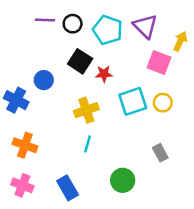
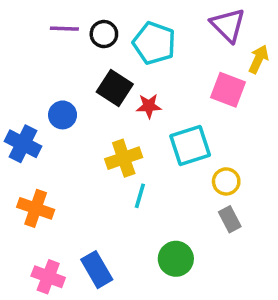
purple triangle: (145, 26) -> (228, 25), moved
yellow circle: (163, 103) -> (226, 181), moved
cyan line: (88, 144) -> (140, 196), moved
pink cross: (22, 185) -> (48, 277), moved

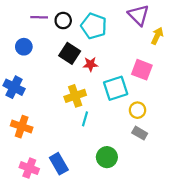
pink square: (228, 90) -> (142, 70), moved
blue circle: (63, 115) -> (24, 47), moved
gray rectangle: (230, 219) -> (140, 133), turned -32

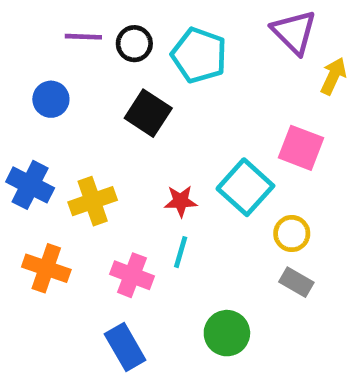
red star: (90, 64) -> (181, 201), moved
cyan square: (116, 88) -> (245, 187), turned -30
yellow cross: (75, 96) -> (93, 201), moved
pink cross: (29, 168) -> (132, 275), moved

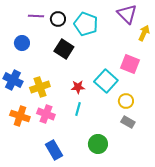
pink cross: (132, 275) -> (46, 114), moved

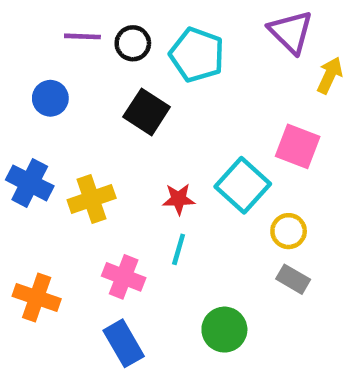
pink cross: (46, 114) -> (124, 277), moved
orange cross: (20, 116) -> (37, 297), moved

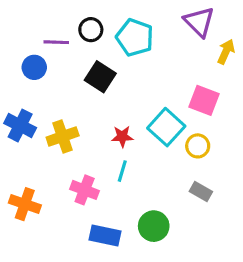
purple line: (82, 36) -> (56, 42), moved
yellow circle: (289, 231) -> (198, 146), moved
blue rectangle: (124, 343) -> (105, 236), moved, turned -48

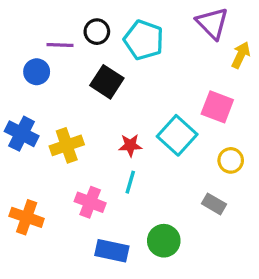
yellow circle: (198, 146) -> (231, 160), moved

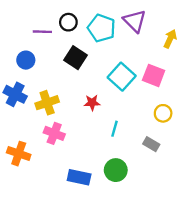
purple triangle: (212, 23) -> (135, 21), moved
blue circle: (37, 72) -> (26, 60), moved
cyan square: (177, 135) -> (122, 77), moved
cyan line: (130, 182) -> (115, 129), moved
pink cross: (90, 202) -> (54, 133), moved

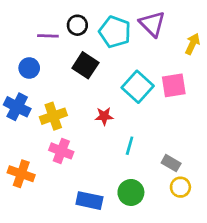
pink square: (154, 75) -> (174, 85), turned -30
yellow circle: (163, 113) -> (180, 187), moved

